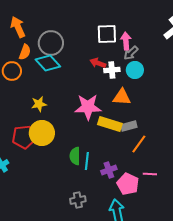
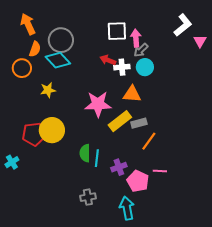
yellow star: (39, 104) -> (48, 90), moved
yellow rectangle: (110, 124) -> (120, 121), turned -55

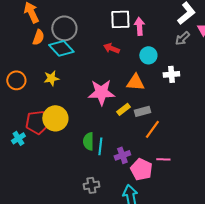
gray arrow: (141, 50) -> (182, 38), moved
white cross: (122, 67) -> (171, 74), moved
orange circle: (22, 68) -> (16, 80), moved
yellow rectangle: (120, 121) -> (123, 109), size x0.6
cyan cross: (12, 162) -> (18, 138), moved

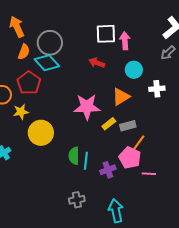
yellow star: (51, 78) -> (21, 112), moved
orange triangle: (135, 82) -> (121, 97), turned -36
red pentagon: (37, 122) -> (29, 83), moved, turned -30
pink pentagon: (141, 169) -> (130, 158), moved

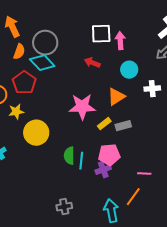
orange line: (138, 144) -> (133, 197), moved
pink pentagon: (130, 158) -> (109, 155), moved, turned -30
gray cross: (77, 200) -> (64, 207), moved

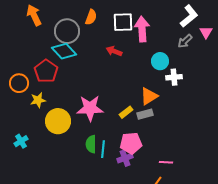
pink arrow: (120, 41) -> (142, 29), size x1.4
orange semicircle: (19, 52) -> (91, 17), moved
cyan circle: (129, 70) -> (160, 61), moved
orange triangle: (116, 97) -> (149, 96), moved
pink star: (82, 107) -> (90, 108), moved

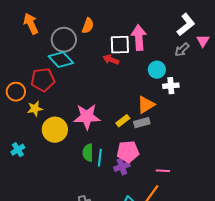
white square: (123, 22) -> (120, 45), moved
red pentagon: (46, 71) -> (43, 80), turned 30

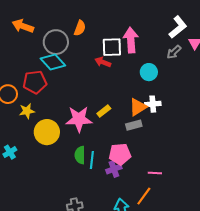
orange arrow: (31, 24) -> (23, 26), turned -45
white cross: (171, 86) -> (153, 104), moved
yellow rectangle: (123, 121) -> (104, 111), moved

